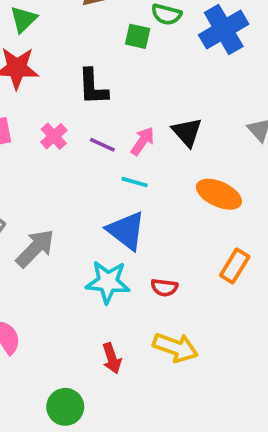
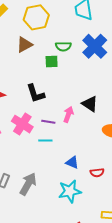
pink cross: (54, 136) -> (22, 124), size x1.5
cyan line: (135, 182) -> (45, 141), moved
blue triangle: (126, 231) -> (72, 162), size x0.6
red semicircle: (164, 288) -> (97, 173), moved

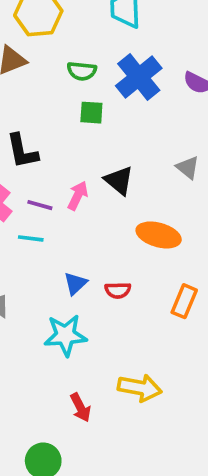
green square: (52, 61) -> (91, 113), moved
blue triangle: (72, 162) -> (75, 283), turned 48
red semicircle: (97, 173) -> (118, 290), moved

